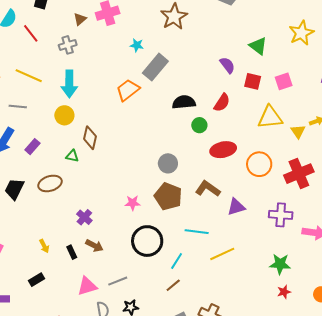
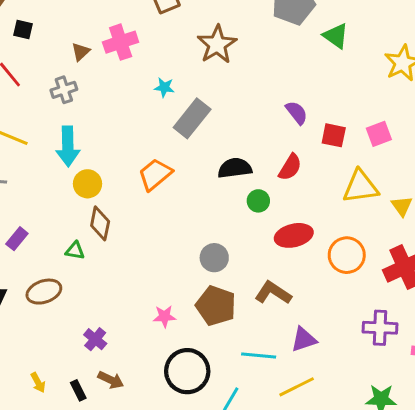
green triangle: (258, 46) -> (336, 36), moved
orange trapezoid: (128, 90) -> (155, 174), moved
yellow circle: (64, 115) -> (88, 184), moved
purple triangle: (236, 207) -> (304, 339), moved

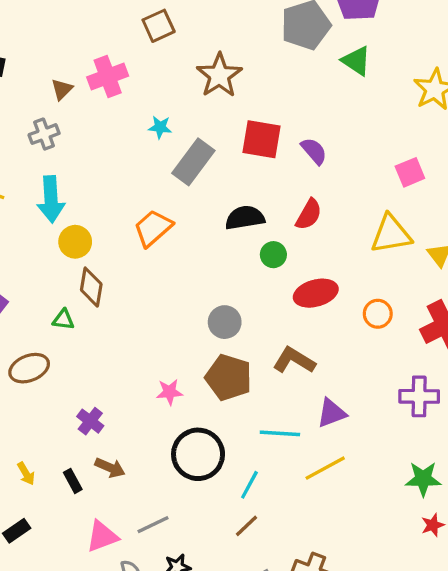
red square: (334, 135) -> (262, 139), moved, size x1.4
orange circle: (347, 255) -> (378, 314), size x0.7

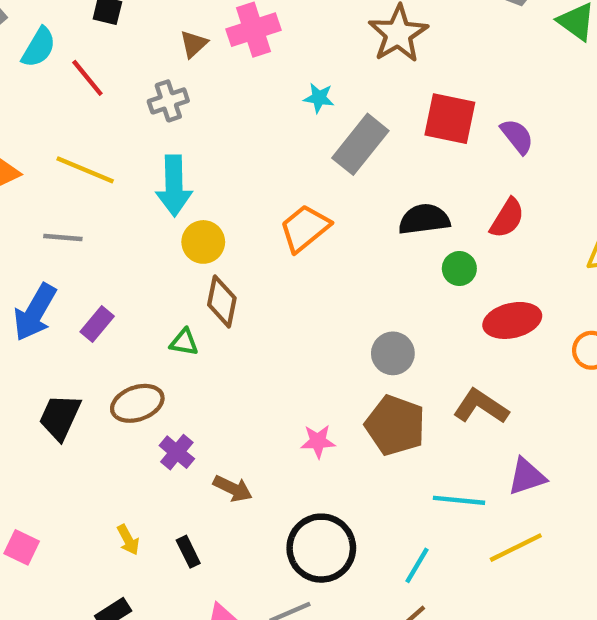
purple cross: (90, 421) -> (177, 452), moved
black circle: (198, 454) -> (321, 548), moved
brown arrow: (110, 468) -> (233, 489), moved

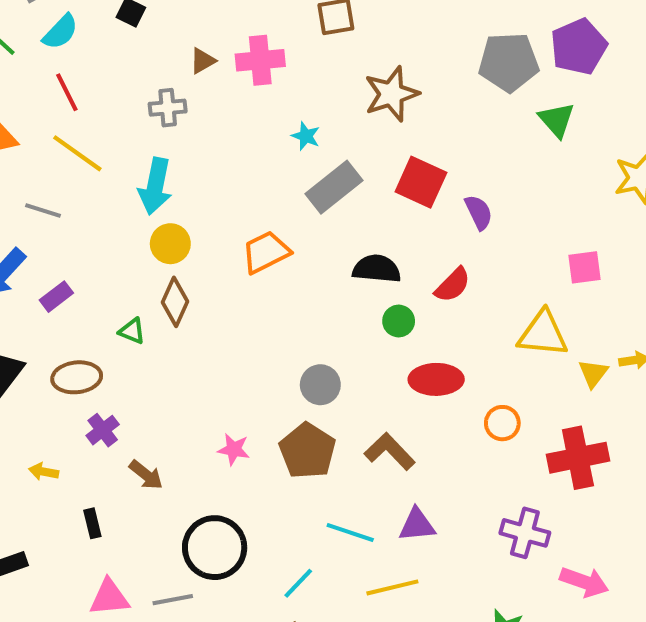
red line: (87, 78) -> (67, 92), moved
yellow arrow: (128, 540) -> (44, 472), moved, turned 116

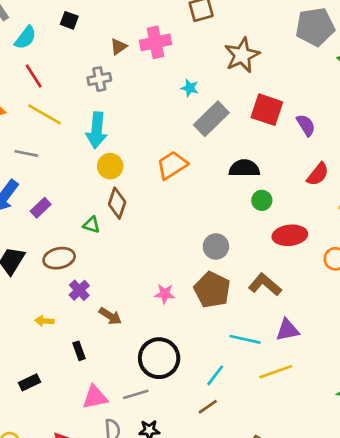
red semicircle: (453, 285) -> (318, 174), moved

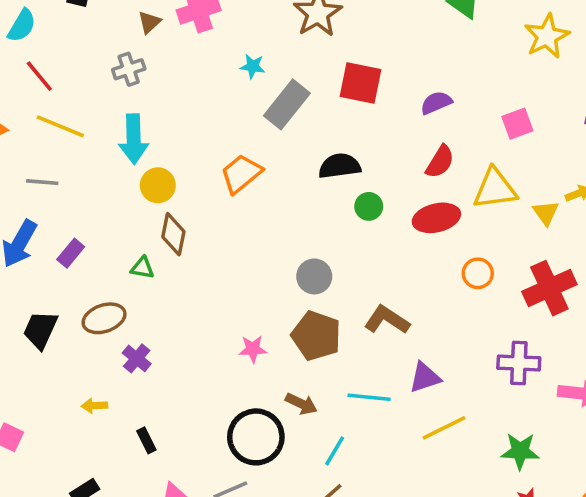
purple semicircle: (306, 125) -> (436, 103), moved, turned -75
red ellipse: (290, 235) -> (436, 218), moved
brown arrow: (110, 316) -> (301, 404), moved
yellow line: (276, 372) -> (444, 428), moved

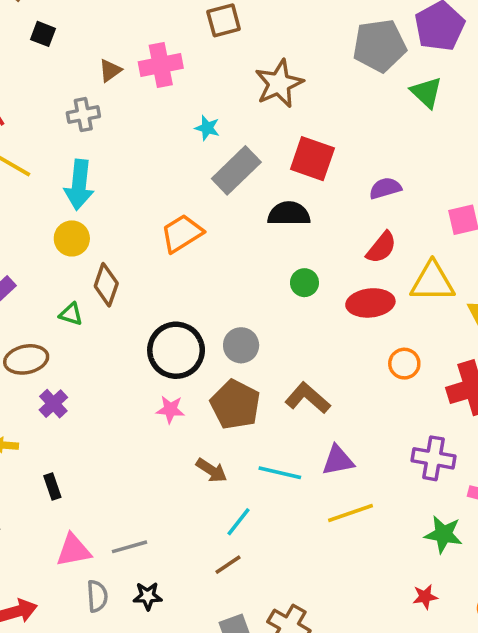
black semicircle: (340, 166) -> (289, 214), moved
yellow circle: (158, 185) -> (72, 238), moved
black circle: (256, 437) -> (176, 350), moved
green star: (520, 451) -> (443, 534), moved

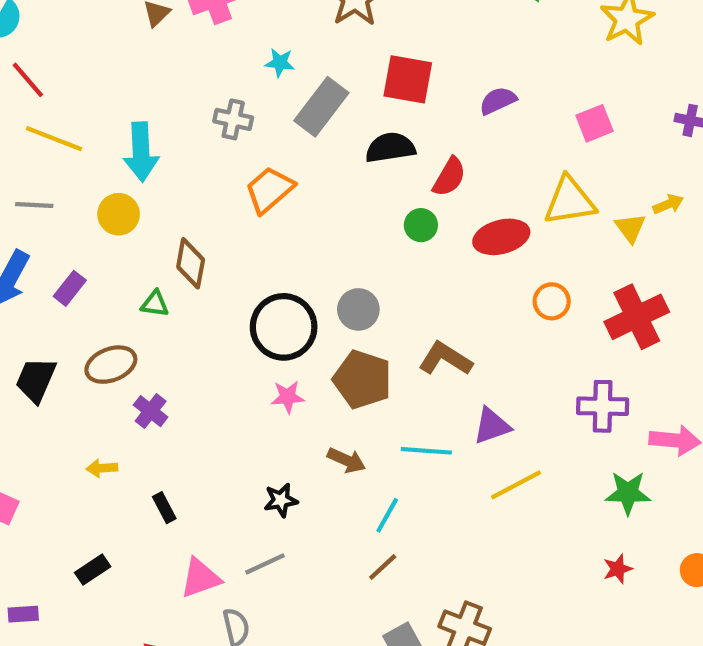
gray cross: (83, 115) -> (233, 119), moved, turned 32
yellow circle: (72, 238) -> (119, 214), moved
red semicircle: (381, 247) -> (449, 177), moved
black star: (148, 596) -> (281, 500), moved

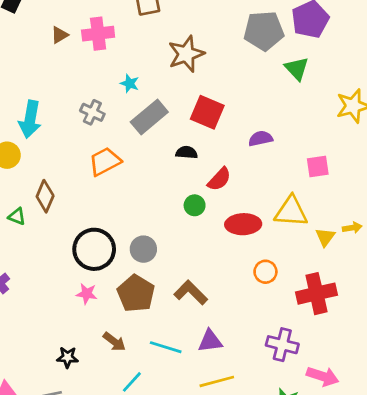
black semicircle: (390, 148) -> (187, 152), size x0.7

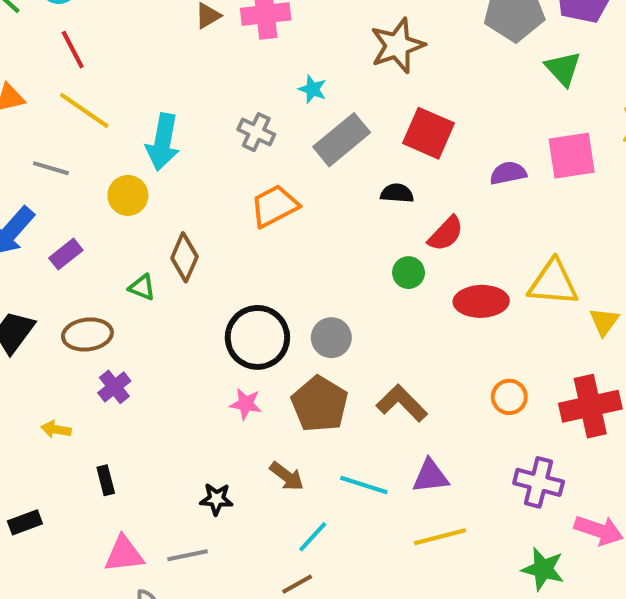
pink square: (318, 166) -> (572, 156), moved, size x1.4
orange circle: (265, 272) -> (509, 397), moved

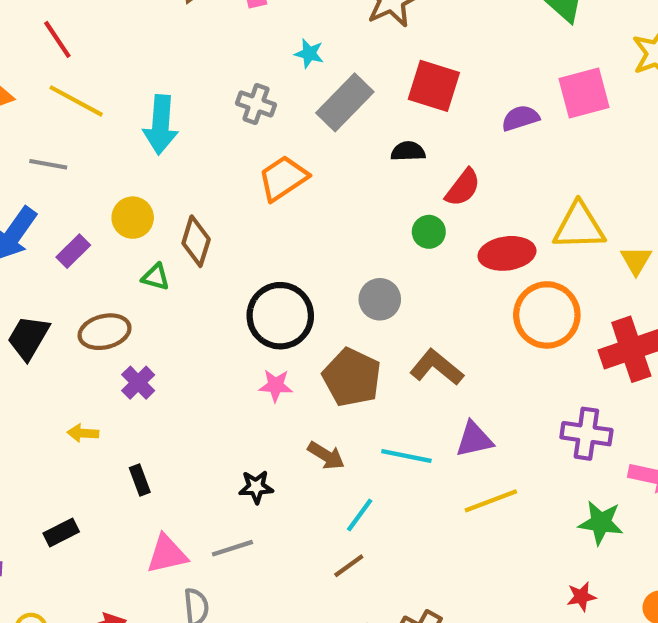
yellow circle: (128, 195) -> (133, 218), moved
gray circle: (331, 338) -> (380, 299), moved
orange circle: (509, 397) -> (547, 315), moved, size x1.8

